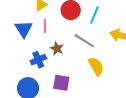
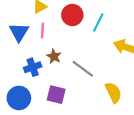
gray line: (84, 41) -> (83, 69), moved
yellow semicircle: (96, 66) -> (113, 92), moved

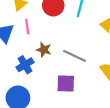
purple square: (56, 95) -> (66, 83), moved

